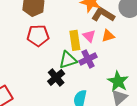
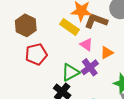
orange triangle: (108, 36) -> (107, 53), moved
yellow rectangle: (75, 40) -> (70, 27), moved, turned -36

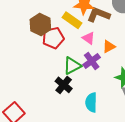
brown hexagon: (26, 25) -> (40, 25), moved
red pentagon: (36, 54) -> (53, 38), moved

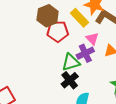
purple cross: (92, 61) -> (85, 53), moved
black cross: (64, 85) -> (70, 80), moved

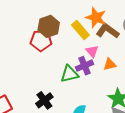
red pentagon: (58, 31) -> (41, 41), moved
black cross: (70, 80) -> (44, 100), moved

